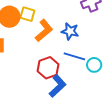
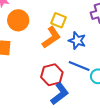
yellow square: (27, 14) -> (58, 20), moved

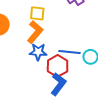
blue star: (77, 41) -> (38, 52), moved
red hexagon: (52, 75) -> (58, 66), moved

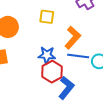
orange L-shape: (35, 32) -> (73, 38), moved
red hexagon: (58, 66) -> (52, 72), moved

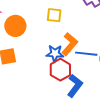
orange L-shape: (73, 38) -> (70, 44), moved

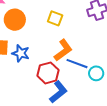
blue star: (55, 53) -> (21, 53), moved

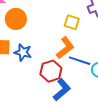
yellow square: (55, 18) -> (72, 22), moved

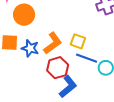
yellow square: (72, 22) -> (78, 41), moved
orange L-shape: (65, 48) -> (53, 43), moved

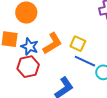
red hexagon: (58, 68) -> (28, 67), moved

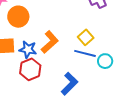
yellow square: (78, 44) -> (86, 37), moved, turned 35

